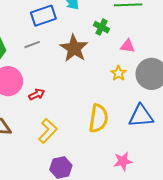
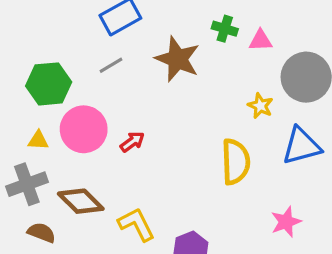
green cross: (101, 27) -> (225, 29), moved
yellow star: (119, 73) -> (260, 106), moved
yellow L-shape: (48, 131) -> (136, 224), moved, turned -60

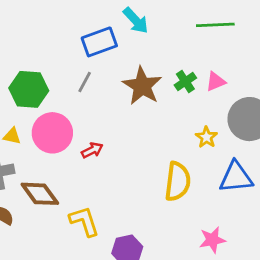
green cross: (225, 29) -> (185, 81), moved, turned 30
pink triangle: (261, 40) -> (216, 81), turned -30
gray line: (111, 65) -> (85, 82), turned -40

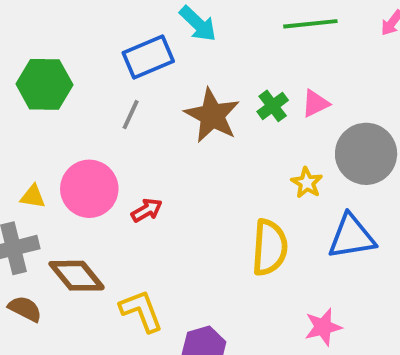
green hexagon: (29, 89) -> (44, 84), moved

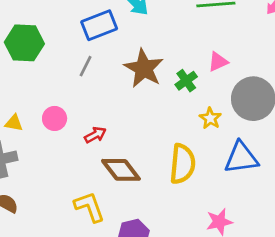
green cross: (273, 106) -> (186, 81), moved
pink circle: (89, 189) -> (55, 118), size x0.6
brown diamond: (77, 276) -> (121, 170), moved

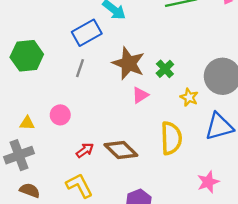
pink triangle: (218, 62) -> (140, 95), moved
red arrow: (95, 135) -> (85, 150), moved
yellow L-shape: (89, 207) -> (79, 186), moved

